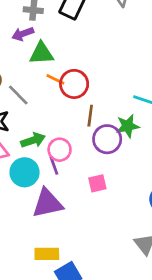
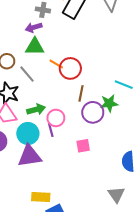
green triangle: (41, 53) -> (35, 47), moved
purple triangle: (48, 203) -> (30, 156), moved

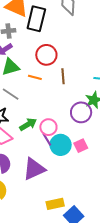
red circle: (70, 68) -> (46, 55), moved
brown line: (81, 93) -> (63, 76), moved
cyan circle: (28, 133) -> (61, 145), moved

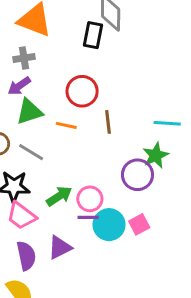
black rectangle: (36, 19) -> (93, 35), moved, size x0.7
purple line: (47, 139) -> (88, 217), turned -56
purple triangle: (34, 169) -> (60, 247), moved, size x0.7

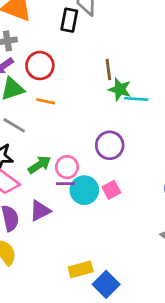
red circle: (82, 91) -> (40, 66), moved
brown line: (108, 122) -> (108, 69), moved
green star: (156, 155) -> (120, 89), moved, turned -30

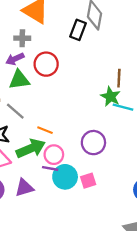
brown line: (108, 69) -> (119, 78), moved
orange line: (46, 101) -> (45, 130), moved
green arrow: (39, 165) -> (31, 148), size x1.4

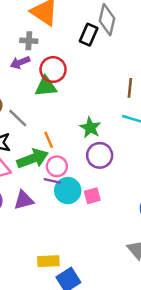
green triangle: (19, 80) -> (46, 86), moved
green star: (110, 96) -> (90, 128), moved
orange line: (45, 130) -> (49, 140), turned 42

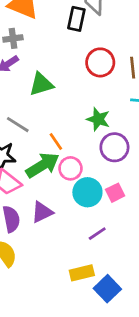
red circle: (53, 70) -> (100, 62), moved
purple line: (52, 181) -> (97, 234), moved, turned -35

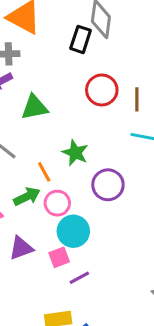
green star: (98, 119) -> (75, 153), moved
green arrow: (43, 165) -> (27, 197), size x0.7
pink square: (115, 193) -> (59, 257), moved

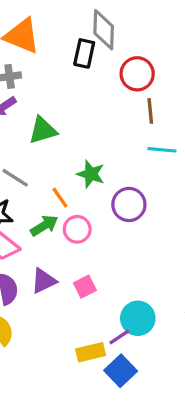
red circle: (102, 90) -> (137, 74), moved
cyan circle: (73, 231) -> (138, 318), moved
purple line: (79, 278) -> (119, 337), moved

